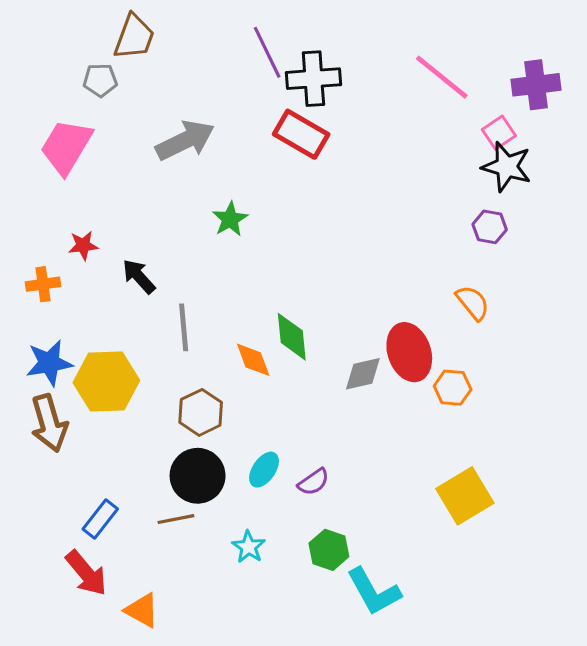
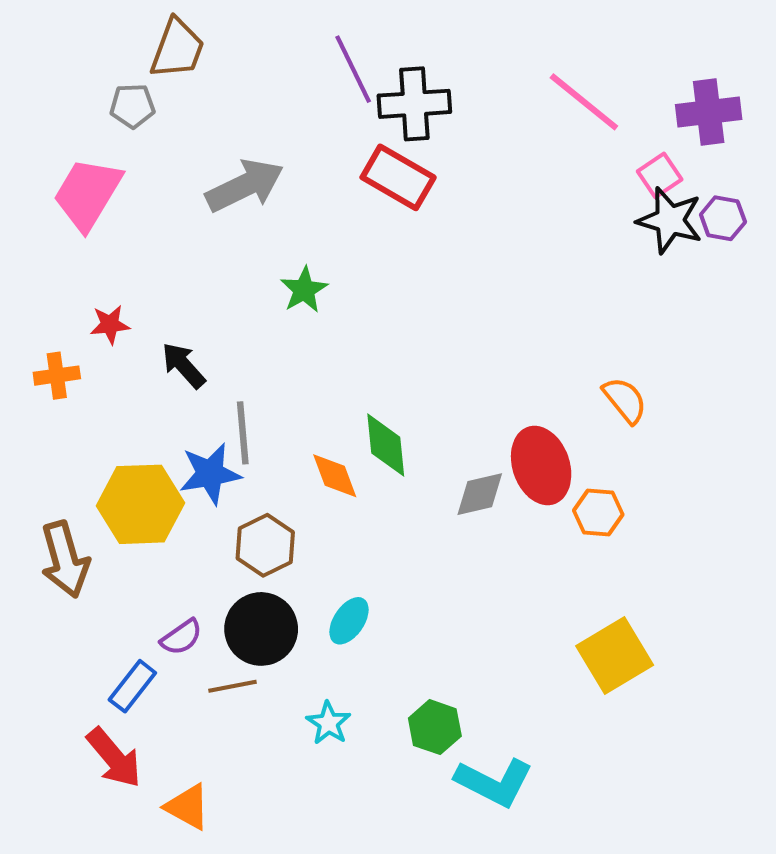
purple hexagon: (490, 227) -> (723, 218), moved
blue star: (49, 363) -> (210, 474), moved
purple semicircle: (313, 482) -> (181, 637), moved
cyan L-shape: (374, 592) -> (494, 782), turned -34

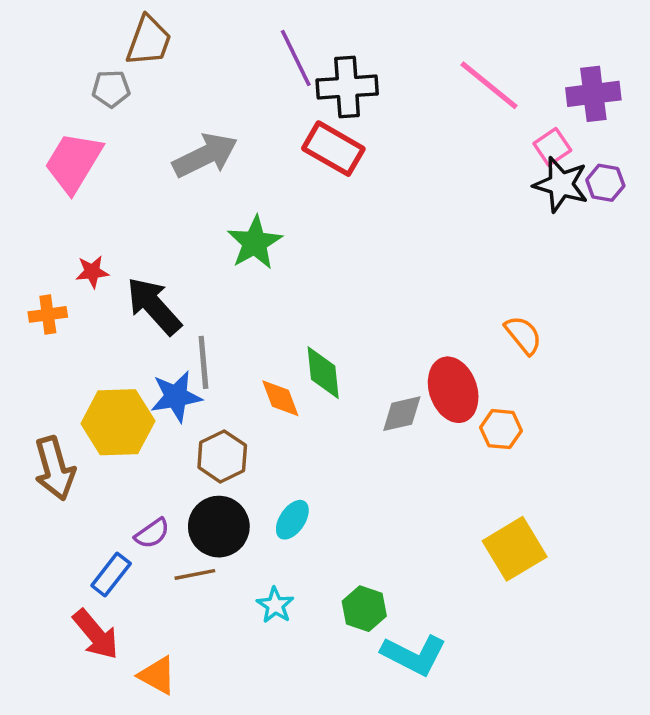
green star: (304, 290) -> (255, 243), size x1.4
black arrow: (183, 365) -> (154, 306), size x1.5

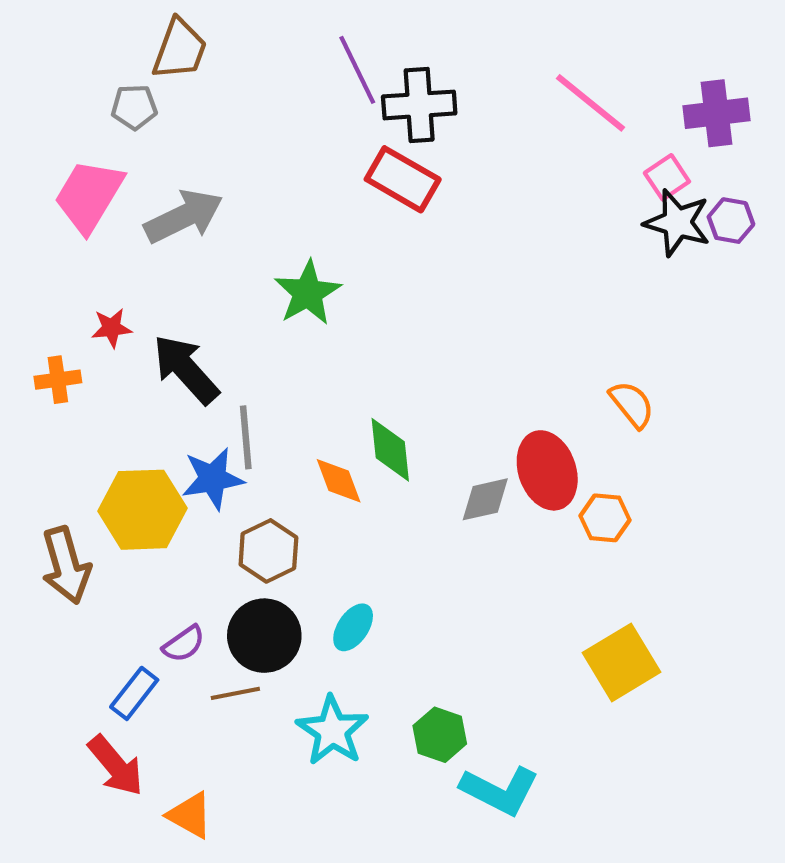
gray arrow: (205, 155) -> (184, 216), moved
cyan star: (275, 605) -> (332, 731), size x1.6

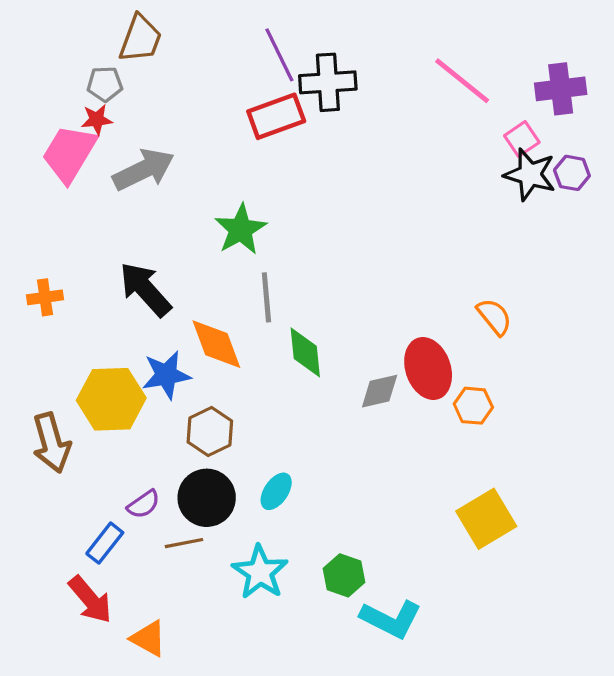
red rectangle: (403, 179) -> (276, 116), moved, turned -50
red star: (112, 328) -> (97, 120), moved
gray line: (246, 437) -> (266, 297), moved
orange diamond: (339, 481) -> (216, 344), moved, size x1.4

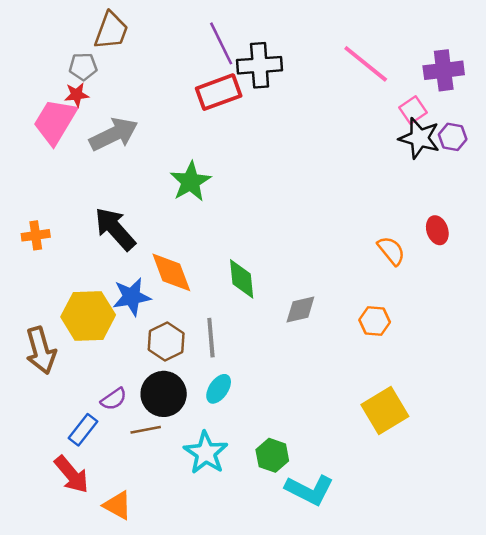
gray line: (266, 297) -> (211, 338), moved
red ellipse: (428, 368) -> (437, 230), moved, size x0.6

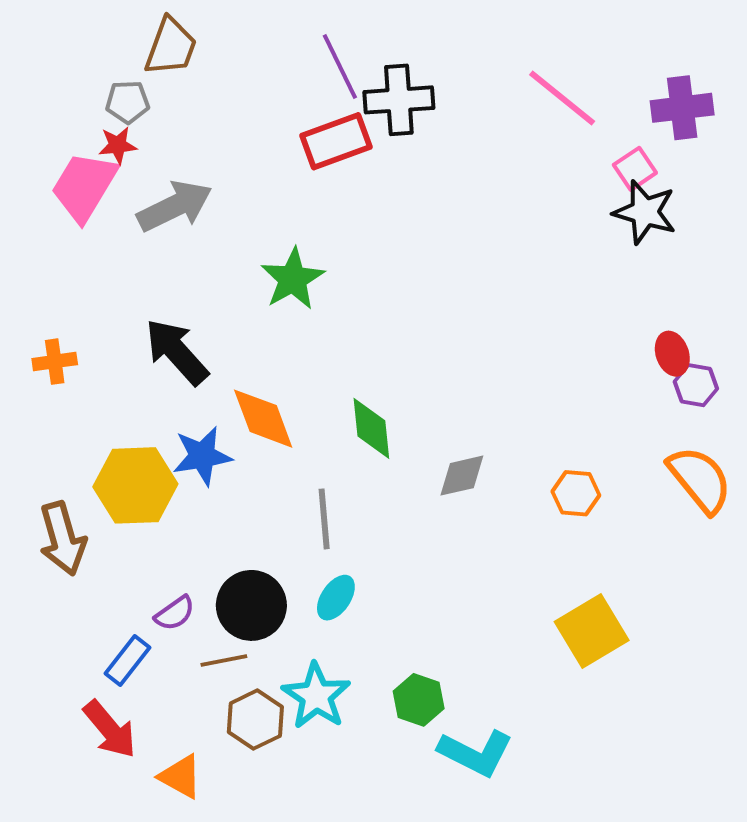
purple hexagon: (453, 137) -> (696, 385), moved
orange semicircle: (391, 251) -> (700, 480), moved, size x1.5
brown hexagon: (166, 341) -> (255, 720), moved

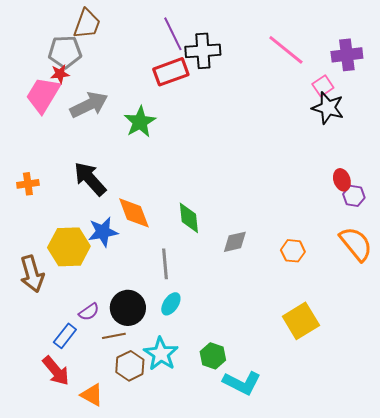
gray pentagon: (127, 102) -> (65, 52), size x1.5
green star: (293, 279) -> (140, 122), moved

